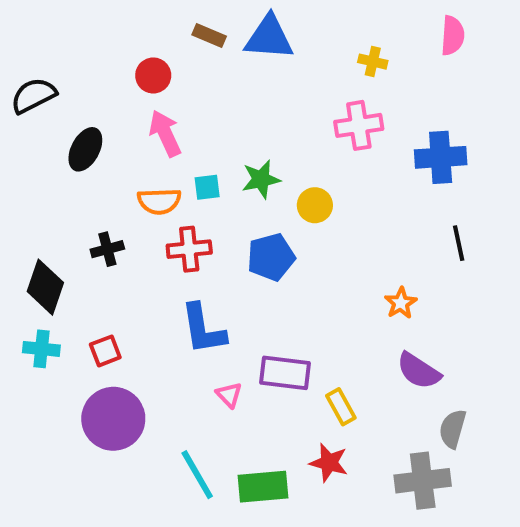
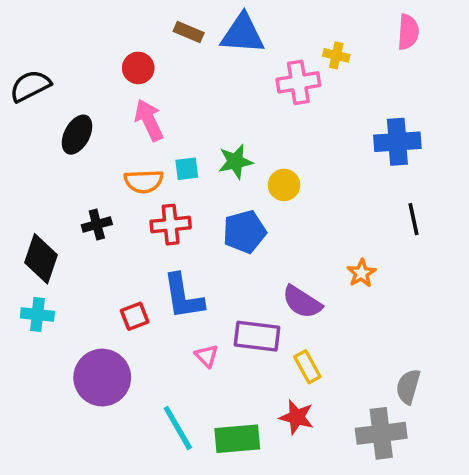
pink cross: (359, 125) -> (298, 82), moved
red square: (105, 351) -> (135, 316), moved
purple semicircle: (419, 371) -> (302, 302), moved

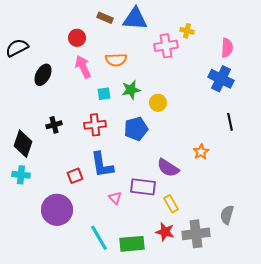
pink semicircle: (408, 32) -> (227, 48), moved
blue cross: (397, 142) -> (221, 79), turned 30
orange semicircle: (144, 181) -> (116, 60), moved
gray cross: (381, 433) -> (196, 234), moved

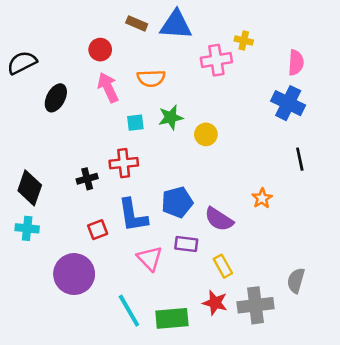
black cross: (54, 125) -> (87, 179), moved
blue pentagon: (136, 129) -> (177, 202), moved
purple rectangle: (143, 187) -> (186, 244), size x0.7
pink triangle: (115, 198) -> (150, 258), size x1.5

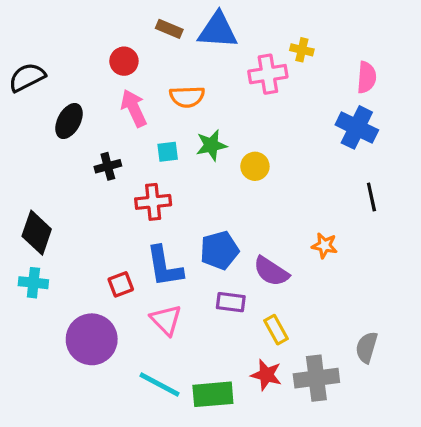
black cross: (87, 179) -> (108, 166), moved
orange star: (262, 198) -> (325, 246), turned -30
pink triangle: (150, 258) -> (166, 320), moved
cyan line: (129, 311) -> (160, 385), turned -32

